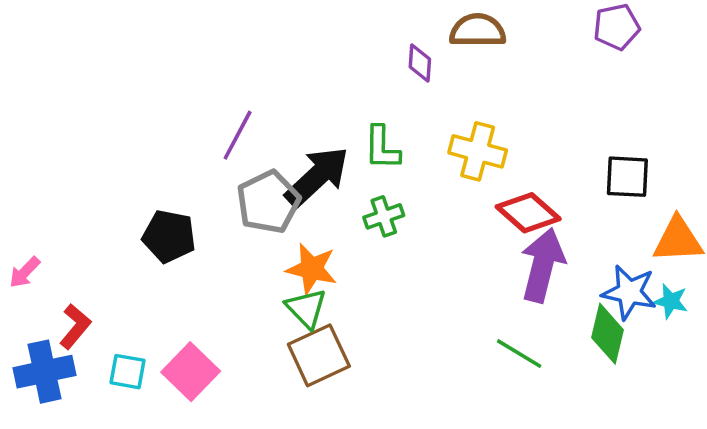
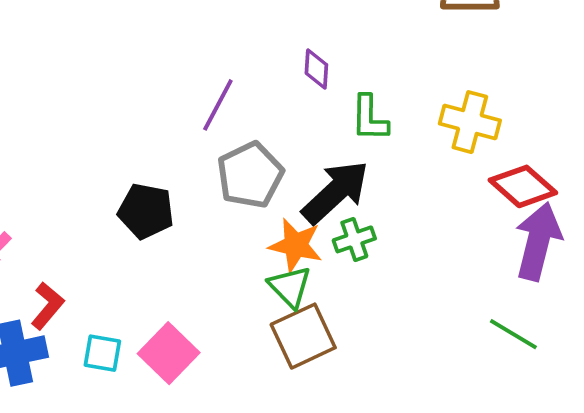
purple diamond: (420, 63) -> (316, 69), moved
black arrow: (317, 177) -> (335, 192), moved
green cross: (384, 216) -> (354, 239), moved

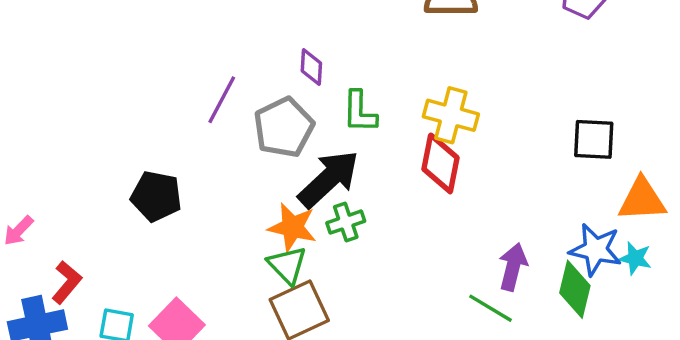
gray pentagon: (250, 175) -> (284, 127), moved
red diamond: (523, 186) -> (441, 163), moved, turned 60
purple arrow: (538, 241) -> (513, 267), moved, size x0.7

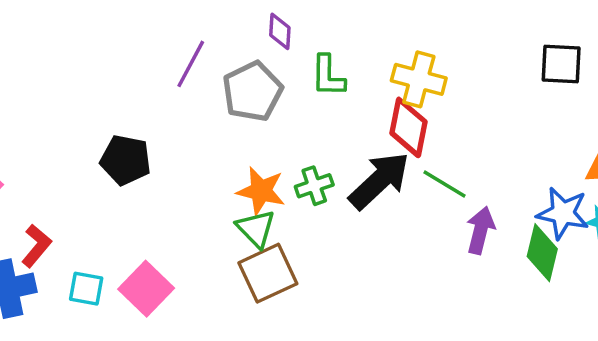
black square: (594, 139) -> (561, 64), moved
black arrow: (329, 179) -> (379, 181), moved
green line: (490, 308) -> (445, 184), moved

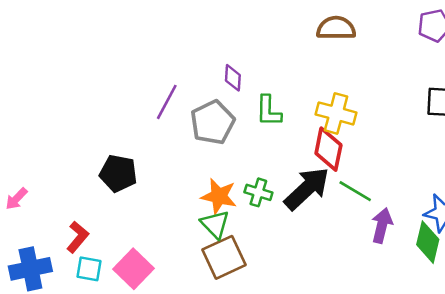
green cross: (314, 186) -> (258, 192), turned 36
red L-shape: (36, 246) -> (78, 237), moved

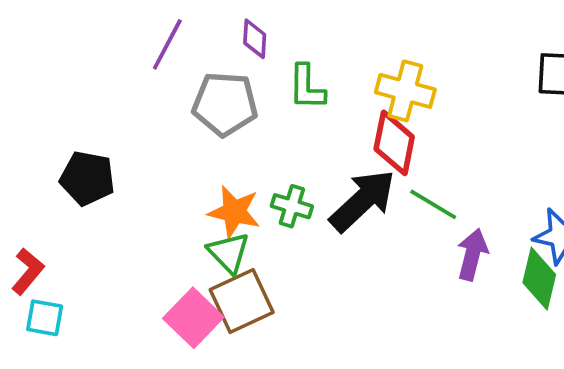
purple line: (167, 102) -> (167, 44), moved
gray pentagon: (213, 122) -> (225, 104), turned 30
pink square: (134, 269) -> (193, 318), moved

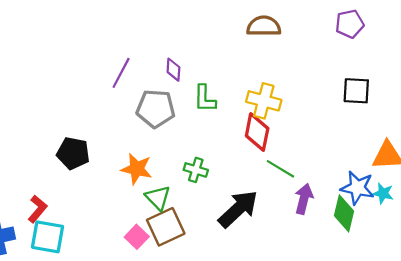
black arrow: (363, 201) -> (238, 209), moved
orange star: (234, 212) -> (137, 169), moved
cyan square: (45, 318) -> (48, 237), size x1.5
pink square: (193, 318) -> (137, 237), size x0.7

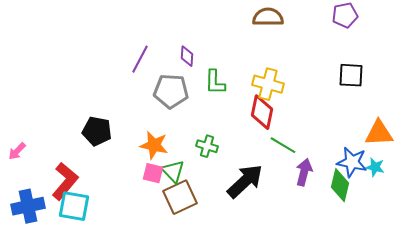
red L-shape: (37, 209) -> (65, 181), size x1.5
pink square: (137, 237) -> (153, 173), moved, turned -30

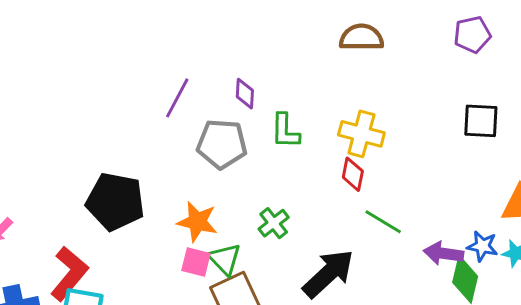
red diamond: (262, 112) -> (353, 174), size x0.7
black pentagon: (97, 131) -> (115, 202), size x1.4
green cross: (207, 146) -> (274, 223), turned 35
blue star: (352, 162) -> (482, 246), size x0.7
purple arrow: (304, 172) -> (444, 253), moved, turned -96

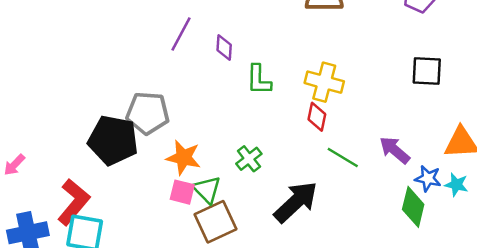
purple line: (177, 98) -> (181, 34), moved
gray pentagon: (222, 144) -> (148, 113), moved
purple arrow: (444, 253) -> (395, 150), moved, turned 32

